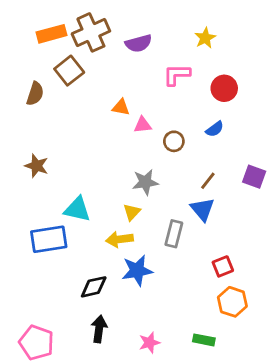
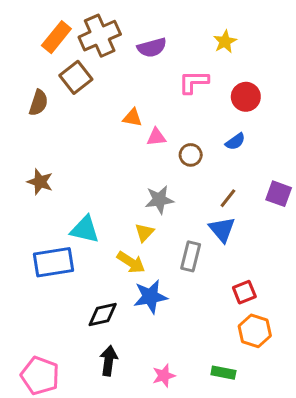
orange rectangle: (51, 34) -> (56, 37), turned -36
yellow arrow: (119, 239) -> (131, 262), turned -140

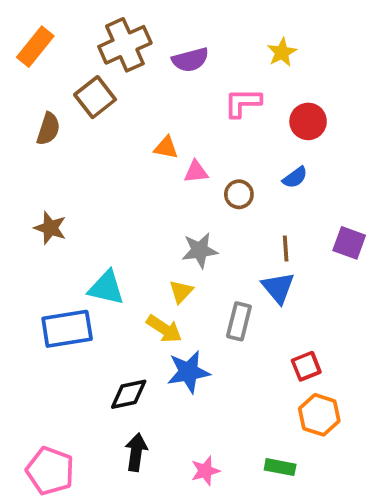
orange rectangle: (56, 37) -> (35, 47), moved
brown line: (228, 198) -> (286, 248), turned -42

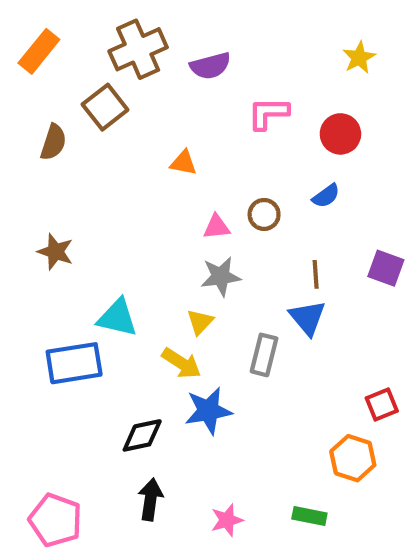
yellow star: (282, 52) -> (359, 58), moved
pink triangle: (196, 172) -> (217, 227), moved
red square: (306, 366) -> (382, 404), moved

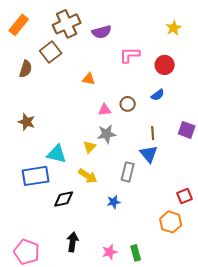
yellow triangle: (200, 322) -> (90, 147), moved
blue star: (208, 411) -> (114, 202), moved, size x0.6
black diamond: (142, 435) -> (64, 199), moved
green rectangle: (309, 516) -> (136, 253), moved, turned 63

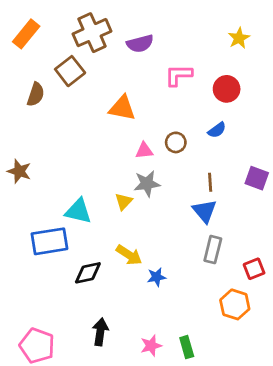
orange triangle: (89, 79) -> (122, 108), size x1.5
brown star: (27, 122) -> (19, 171), moved
gray rectangle: (128, 172) -> (213, 250), moved
yellow arrow: (88, 176) -> (129, 255), moved

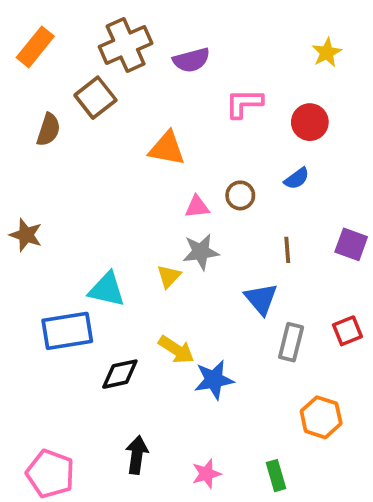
blue triangle: (205, 211) -> (261, 299), moved
red square: (254, 269) -> (347, 331), moved
blue star: (157, 277) -> (214, 380), size x1.5
green rectangle: (187, 347) -> (276, 476), moved

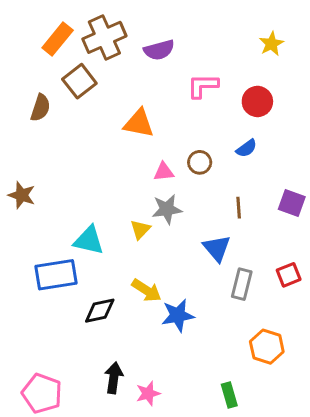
orange rectangle: (35, 47) -> (58, 39), moved
pink star: (206, 474) -> (148, 393), moved

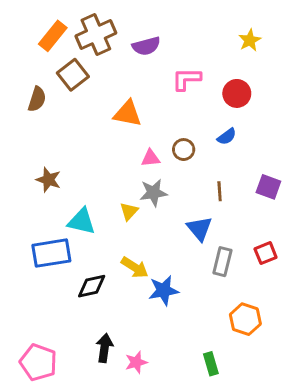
brown star: (22, 195) -> (48, 180), moved

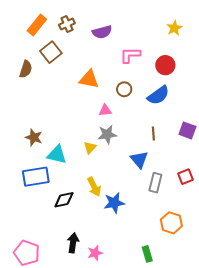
brown cross: (96, 34) -> (67, 24), size x0.6
blue semicircle: (227, 137) -> (158, 95), size x1.6
brown circle: (184, 150) -> (124, 89), moved
brown star: (48, 180) -> (34, 137), moved
yellow arrow: (135, 267) -> (94, 187), turned 30

